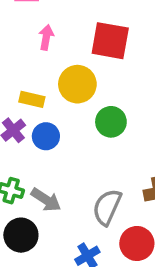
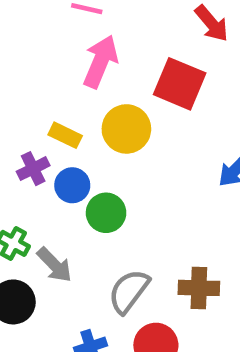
pink arrow: (46, 37) -> (100, 62), size x1.6
green circle: (111, 122) -> (106, 213), moved

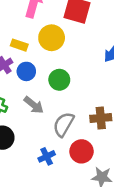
green circle: (106, 213) -> (59, 80), moved
gray arrow: (54, 265) -> (34, 105), moved

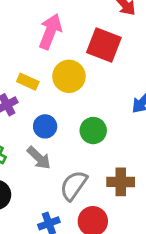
blue circle: (26, 71) -> (45, 126), moved
green circle: (59, 80) -> (93, 131), moved

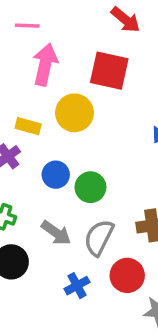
green circle: (93, 131) -> (90, 187), moved
gray arrow: (39, 158) -> (56, 233), moved

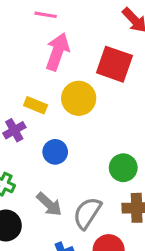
green circle: (90, 187) -> (123, 168), moved

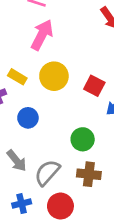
red square: (114, 64) -> (94, 86), moved, size x0.7

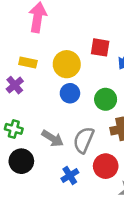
yellow circle: (54, 76) -> (67, 64), moved
blue circle: (28, 118) -> (70, 93), moved

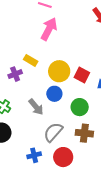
red square: (100, 47) -> (82, 75), moved
gray arrow: (53, 138) -> (36, 107), moved

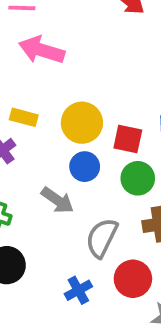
pink arrow: (49, 29) -> (42, 50), turned -85
red square: (82, 75) -> (128, 139), moved

